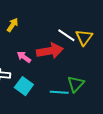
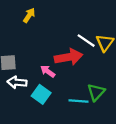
yellow arrow: (13, 25) -> (29, 15), moved
pink arrow: (24, 57) -> (48, 71), moved

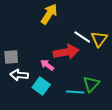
yellow arrow: (29, 15) -> (49, 14), moved, size x1.5

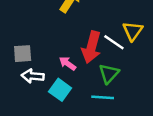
white line: (82, 37) -> (114, 42), moved
red arrow: (66, 52) -> (91, 47), turned 115
green triangle: (91, 84) -> (109, 74), moved

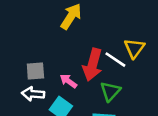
gray square: (23, 54) -> (35, 71), moved

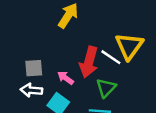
yellow triangle: (134, 48) -> (129, 46), size x1.4

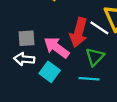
pink arrow: (66, 78) -> (57, 48), size x1.6

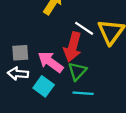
white line: (99, 28) -> (84, 28), moved
green triangle: (95, 57) -> (77, 71), moved

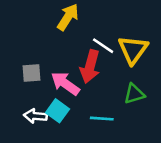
green triangle: (77, 71) -> (134, 94), moved, turned 30
white arrow: (18, 74) -> (35, 116), moved

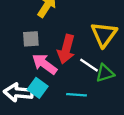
white line: (103, 46) -> (89, 65), moved
gray square: (31, 73) -> (31, 39), moved
white arrow: (35, 116) -> (18, 93), size x1.4

